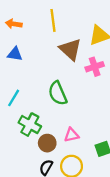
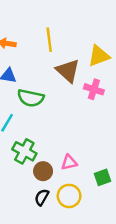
pink cross: (95, 67) -> (94, 89), turned 36
green semicircle: (58, 93) -> (31, 98), moved, turned -55

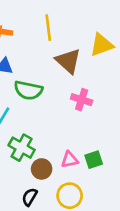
pink cross: (94, 89) -> (82, 100), moved
green square: (103, 177) -> (94, 160), moved
black semicircle: (42, 197) -> (30, 197), moved

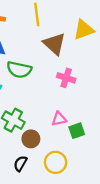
pink triangle: (70, 160) -> (59, 119), moved

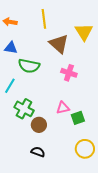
yellow triangle: (84, 30) -> (84, 32), turned -42
yellow circle: (56, 162) -> (85, 149), moved
black semicircle: (20, 164) -> (38, 152), moved, turned 80

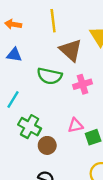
green semicircle: (29, 66) -> (50, 76), moved
pink cross: (69, 73) -> (82, 84), turned -35

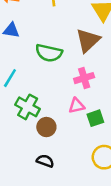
brown triangle: (71, 50) -> (88, 40), moved, turned 35
pink cross: (82, 84) -> (84, 78), moved

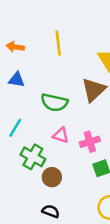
pink cross: (84, 78) -> (90, 142), moved
pink triangle: (77, 106) -> (61, 135), moved, turned 30

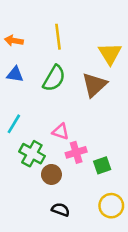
green semicircle: (54, 102) -> (54, 78), moved, turned -72
pink cross: (90, 142) -> (76, 152), moved
black semicircle: (51, 211) -> (61, 210), moved

